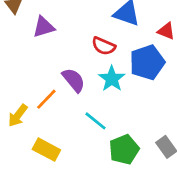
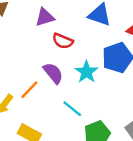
purple triangle: (44, 27) -> (45, 17), moved
red semicircle: (104, 46) -> (63, 41), moved

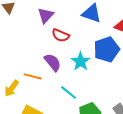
purple triangle: (45, 17) -> (46, 15), turned -30
orange line: (29, 90) -> (33, 76), turned 60

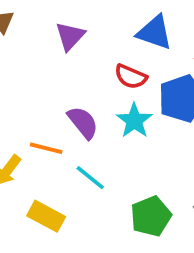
red semicircle: (61, 35) -> (131, 77), moved
cyan line: (69, 92) -> (90, 178), moved

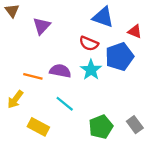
purple triangle: (70, 36) -> (42, 26), moved
purple semicircle: (83, 122) -> (60, 71), turned -40
orange line: (46, 148) -> (33, 76), moved

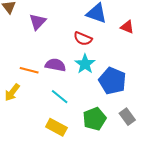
blue pentagon: (119, 57) -> (112, 81), moved, turned -30
yellow rectangle: (38, 127) -> (56, 127), moved

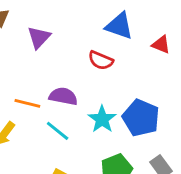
cyan star: (85, 64) -> (102, 119), moved
cyan line: (60, 97) -> (58, 131), moved

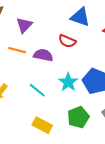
purple semicircle: (63, 96) -> (43, 55), moved
orange line: (27, 103) -> (17, 50), moved

